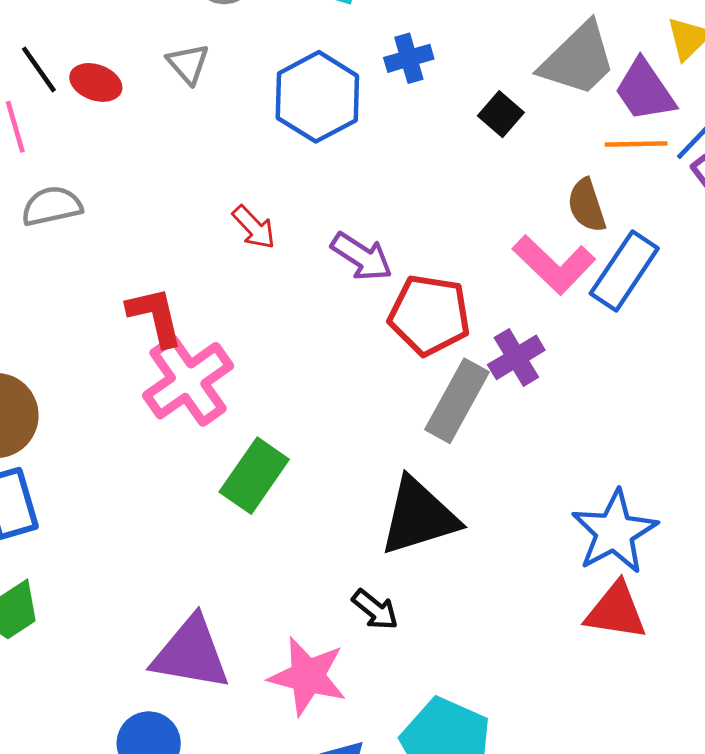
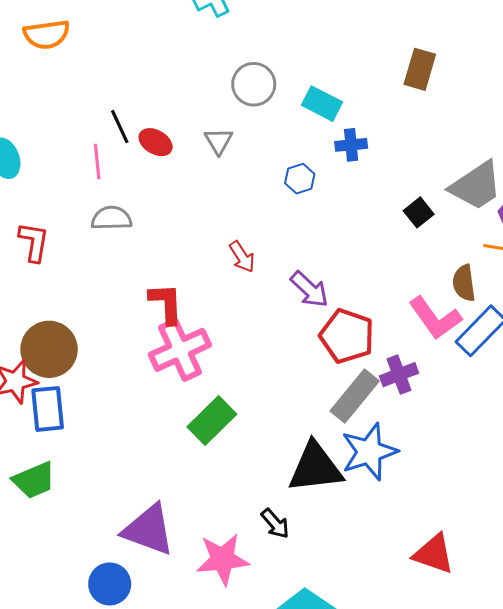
blue cross: (409, 58) -> (351, 145), moved
blue hexagon: (317, 97) -> (300, 179), size x0.5
blue star: (614, 532) -> (369, 452), moved
pink star: (308, 676) -> (223, 559), turned -30

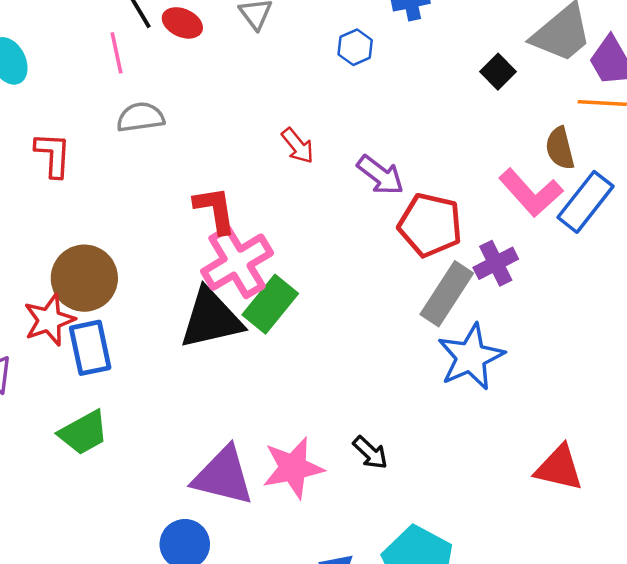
green rectangle: (212, 420) -> (270, 304), moved
black triangle: (315, 468) -> (211, 319), moved
pink star: (223, 559) -> (293, 468), moved

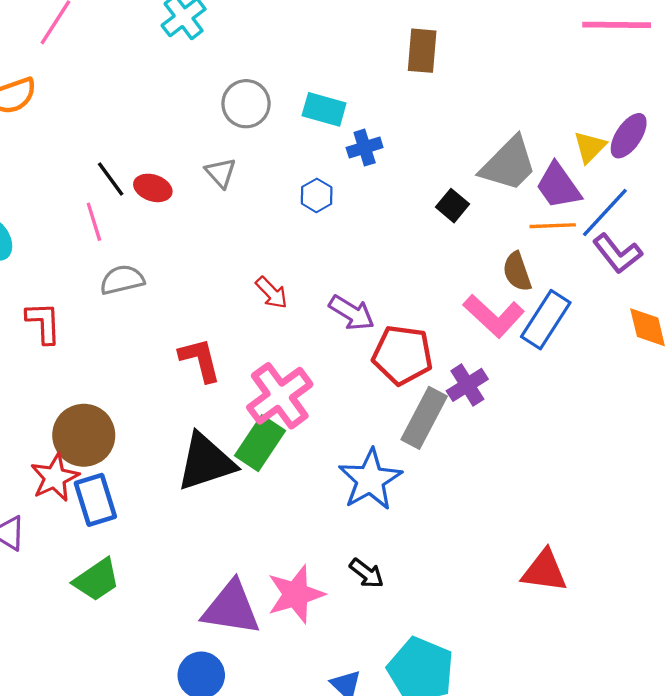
pink cross: (237, 262) -> (280, 396), moved
blue star: (471, 357) -> (370, 480), moved

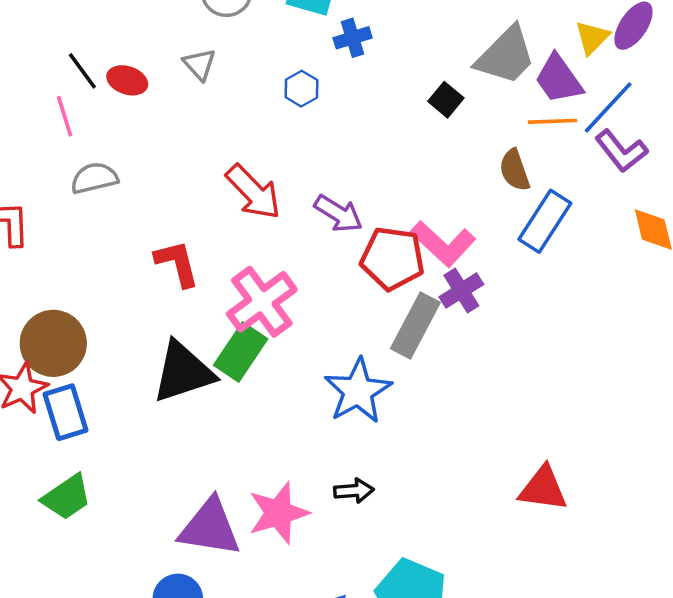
red arrow: (272, 293) -> (253, 192), size x1.6
pink L-shape: (494, 316) -> (443, 244), moved
black arrow: (367, 573) -> (354, 491), turned -42

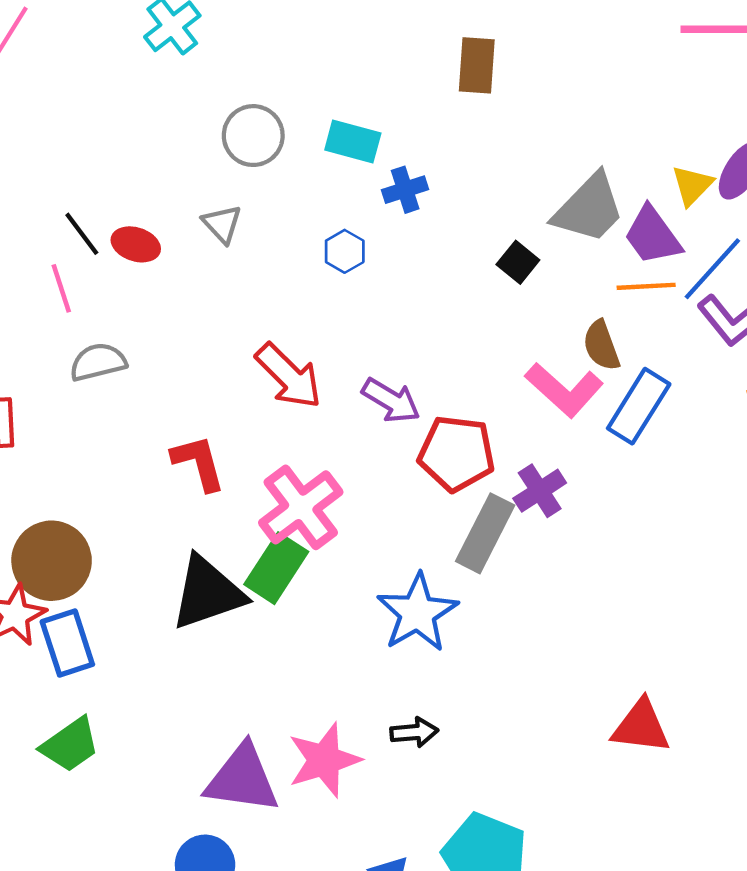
pink L-shape: (443, 244) -> (564, 390), moved

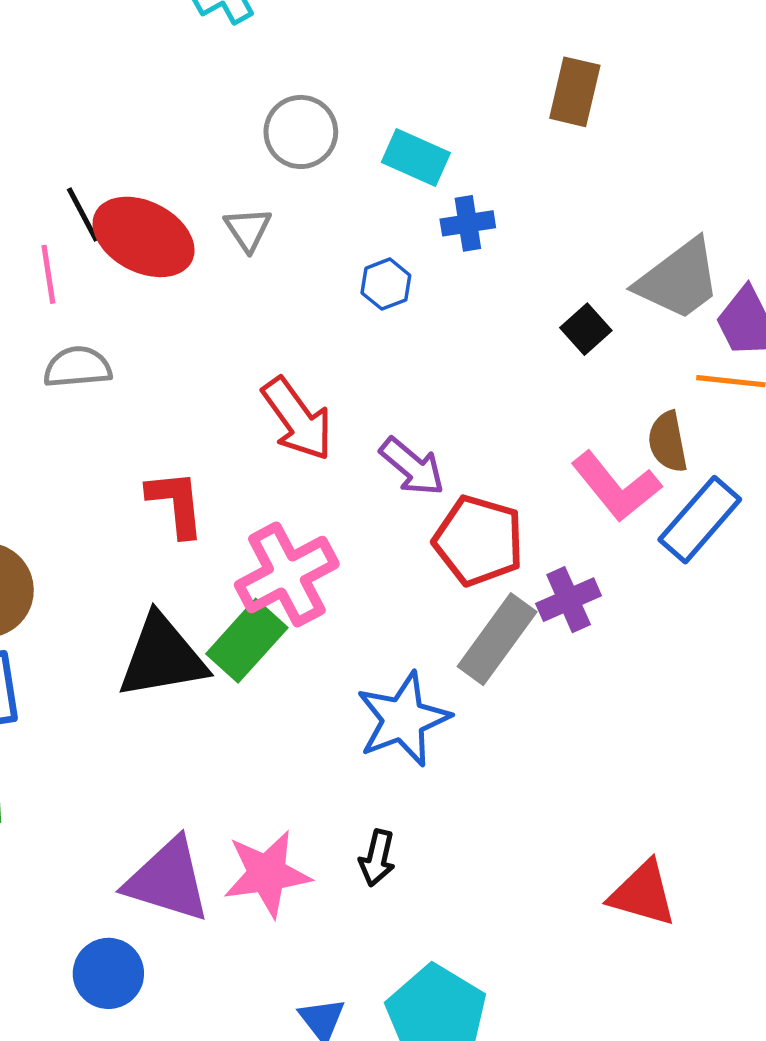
red ellipse: (136, 244) -> (144, 237), size x1.8
black arrow: (414, 732) -> (377, 858), turned 99

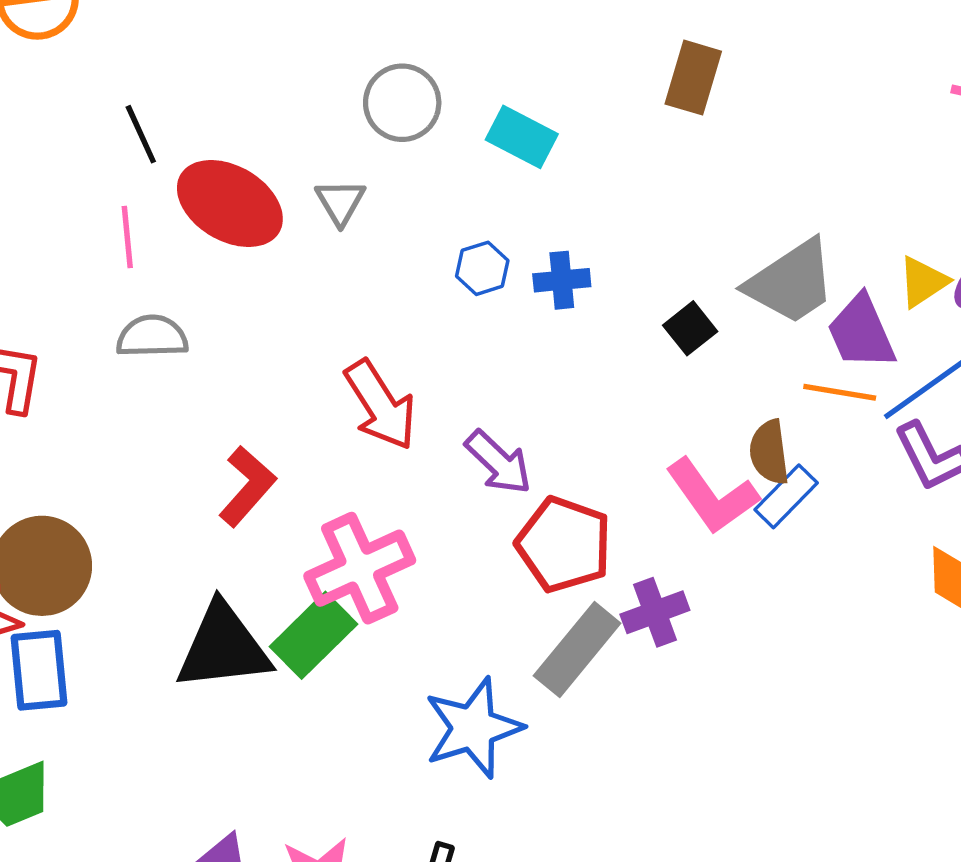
black line: (83, 214) -> (141, 134), moved
blue cross: (468, 223) -> (562, 280), moved
red L-shape: (176, 503) -> (247, 486), turned 44
blue rectangle: (700, 520) -> (786, 496), moved, size x0.7

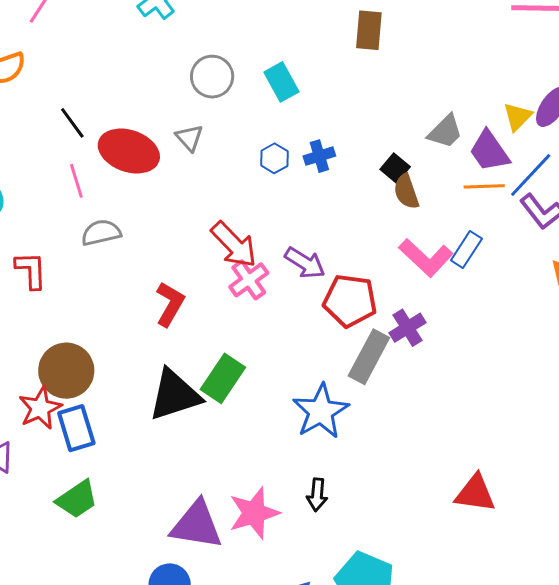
cyan rectangle: (522, 137) -> (281, 82), turned 45
gray trapezoid: (791, 282) -> (445, 131), size x0.7
brown semicircle: (769, 452) -> (406, 192), moved
pink cross: (360, 568) -> (249, 280), moved, size x0.7

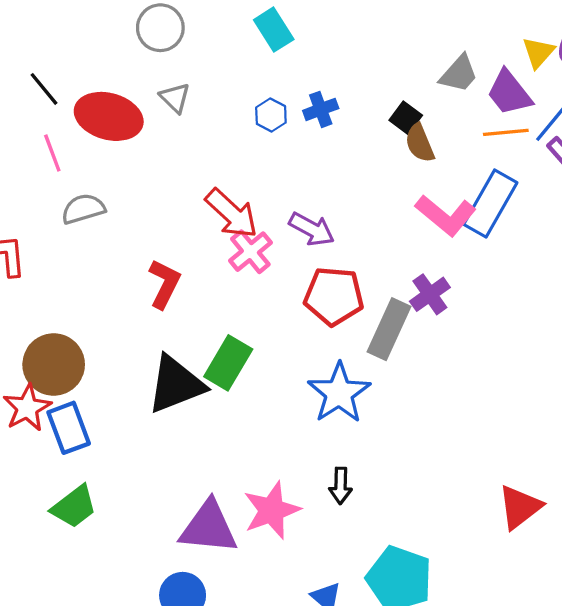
gray circle: (212, 77) -> (160, 28), moved
blue rectangle: (466, 249) -> (490, 204), size x1.6
red pentagon: (350, 301) -> (334, 296), moved
red triangle: (475, 493) -> (520, 507), moved, turned -42

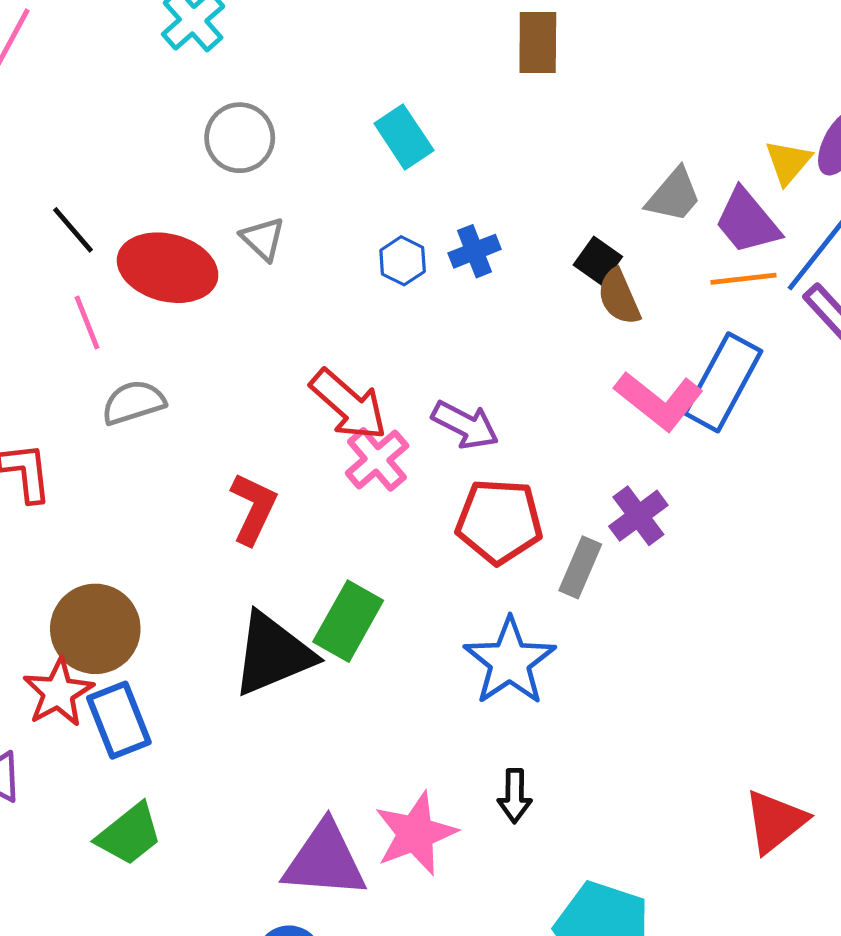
gray rectangle: (389, 329) -> (580, 567), size x0.7

